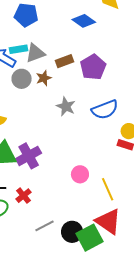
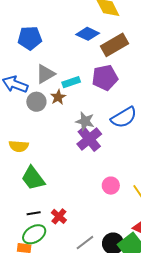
cyan rectangle: (19, 49) -> (71, 82), moved
brown rectangle: (65, 61) -> (114, 45), moved, size x1.5
purple pentagon: (93, 67) -> (105, 78), turned 30
purple cross: (29, 156) -> (89, 139), moved

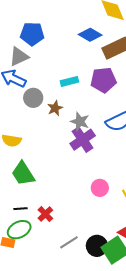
gray triangle: (45, 74) -> (19, 57), moved
brown star: (58, 97) -> (55, 108), moved

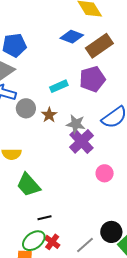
pink circle: (100, 188) -> (105, 173), moved
black line: (20, 209) -> (44, 218), moved
red cross: (45, 214) -> (52, 242), moved
black circle: (97, 246) -> (111, 232), moved

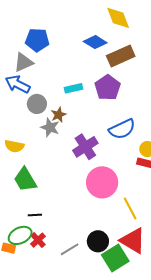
purple pentagon: (92, 79) -> (108, 88), turned -30
gray star: (76, 124) -> (50, 127), moved
pink circle: (105, 173) -> (102, 182), size x1.8

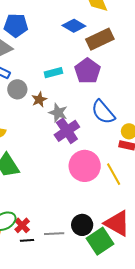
gray star: (50, 127) -> (58, 113), moved
blue semicircle: (122, 129) -> (103, 112), turned 76
yellow line: (130, 208) -> (114, 174), moved
black line: (35, 215) -> (27, 240), moved
gray line: (70, 249) -> (54, 234), turned 30

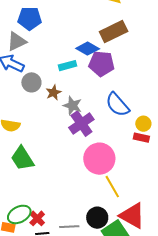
blue diamond: (74, 26) -> (88, 49), moved
purple pentagon: (87, 71) -> (102, 64), turned -30
yellow line: (114, 174) -> (112, 187), moved

